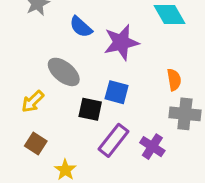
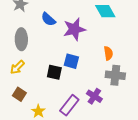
gray ellipse: (64, 72) -> (21, 39), moved, turned 50
purple rectangle: (113, 140) -> (69, 105), moved

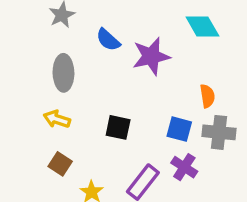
blue square: (71, 61) -> (179, 129), moved
yellow arrow: (17, 67) -> (57, 119), turned 63

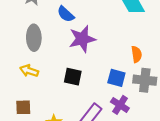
purple star: (151, 56) -> (82, 39), moved
brown square: (60, 164) -> (23, 107), moved, turned -35

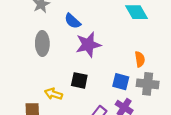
yellow arrow: (29, 71) -> (54, 94), moved

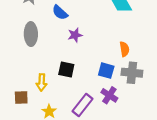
purple star: (88, 45) -> (75, 35), size x0.6
yellow arrow: (54, 94) -> (42, 82), turned -105

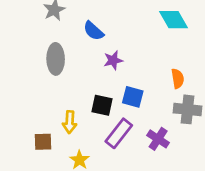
blue square: (106, 71) -> (133, 97), moved
purple rectangle: (82, 105) -> (119, 133), moved

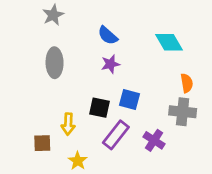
cyan diamond: (173, 20) -> (169, 42), moved
blue semicircle: (93, 31) -> (108, 35), moved
orange semicircle: (178, 79) -> (187, 83), moved

